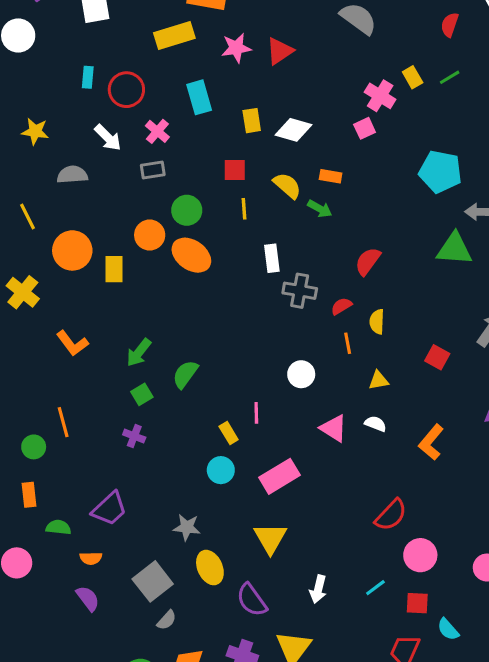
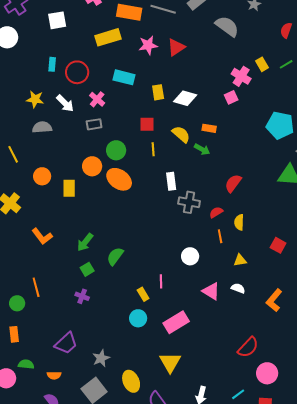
cyan rectangle: (199, 97) -> (124, 77), turned -60
yellow star: (35, 131) -> (35, 99), moved
orange circle: (72, 250) -> (42, 176), size x0.7
green semicircle: (58, 527) -> (26, 364), moved
gray star: (187, 527) -> (101, 358), moved, turned -30

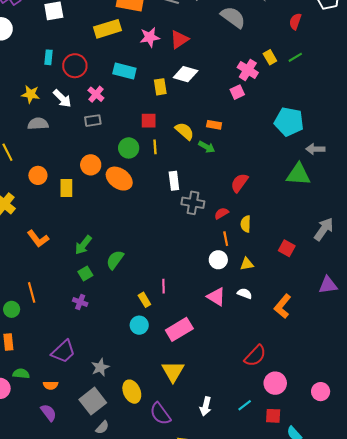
white diamond: (185, 98) -> (186, 74), moved
green circle: (116, 150) -> (129, 148), moved
white circle: (190, 256) -> (218, 260), moved

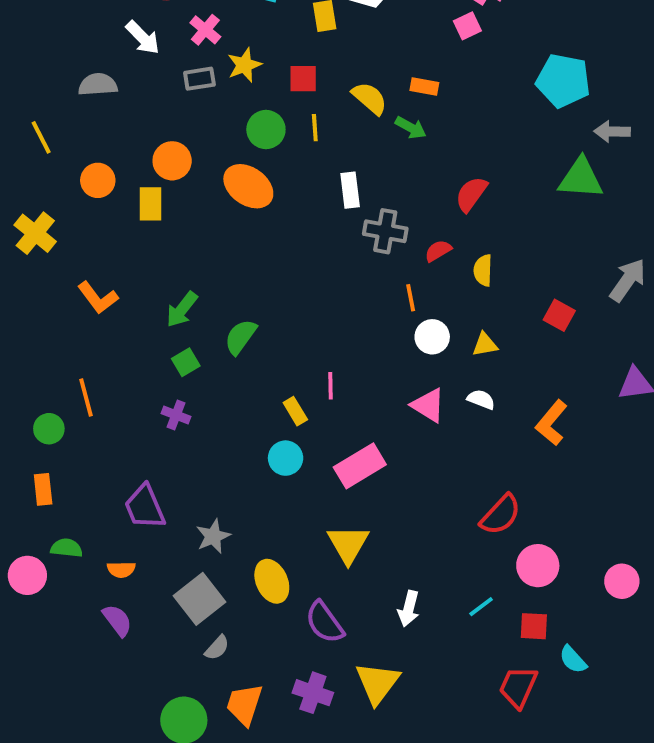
yellow star: (31, 94) -> (244, 65), moved, turned -30
orange circle: (91, 165) -> (172, 161), moved
orange line: (226, 239) -> (411, 298), moved
purple trapezoid: (63, 352) -> (145, 507), turned 110

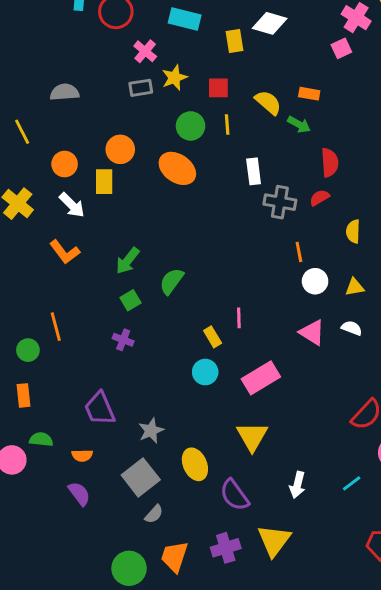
white arrow: (143, 38) -> (72, 205), moved
red semicircle: (471, 194) -> (330, 163), moved, turned 140
red semicircle: (438, 251) -> (319, 198), moved
purple cross: (313, 693) -> (226, 548), turned -36

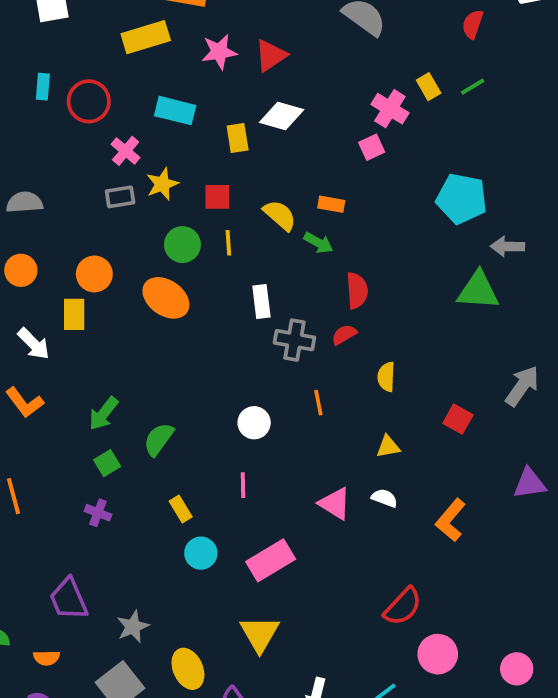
orange circle: (65, 164) -> (21, 270), moved
white circle: (315, 281) -> (254, 423), moved
yellow rectangle: (213, 337) -> (181, 509), moved

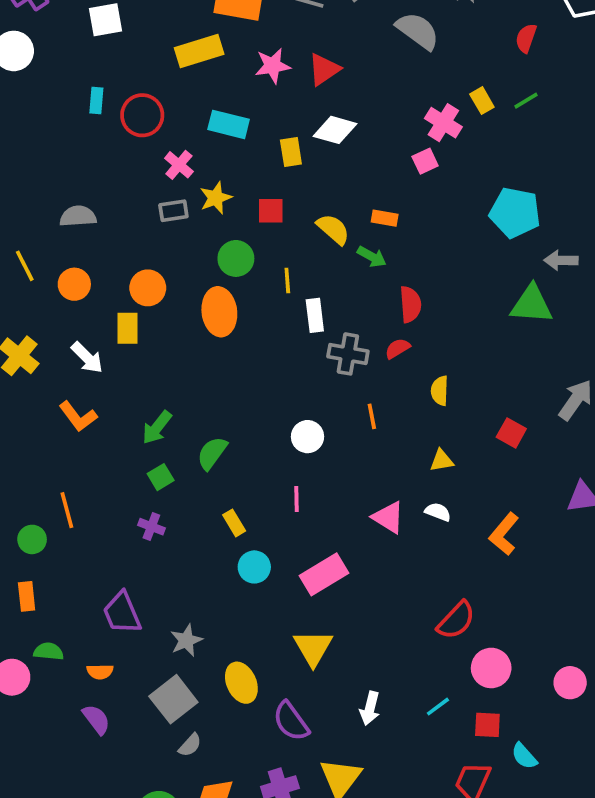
yellow line: (228, 243) -> (287, 281), moved
orange ellipse: (166, 298) -> (219, 312), turned 48

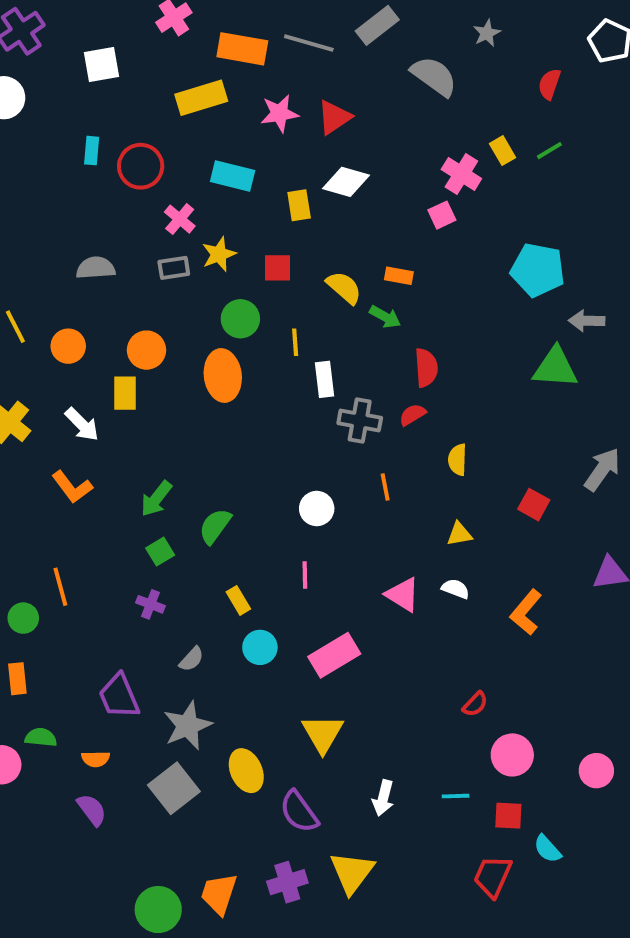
gray semicircle: (78, 216) -> (96, 268), moved
red semicircle: (456, 620) -> (475, 704), size x0.6
gray star: (186, 640) -> (188, 726), size x1.4
cyan line: (438, 707) -> (456, 796), turned 35
gray semicircle: (190, 745) -> (191, 659), moved

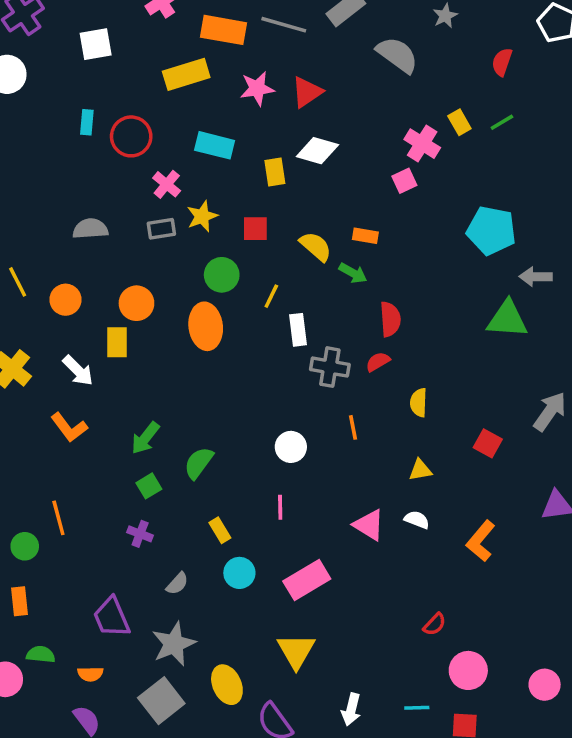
yellow line: (295, 342) -> (271, 296), turned 30

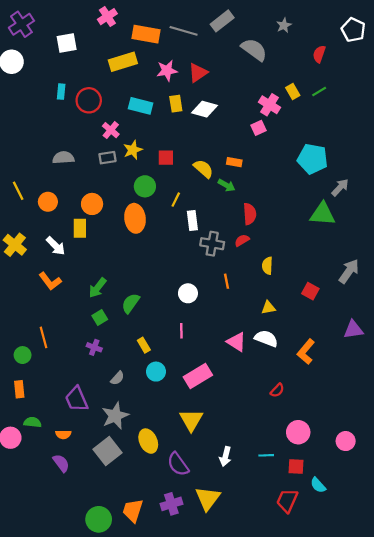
yellow rectangle: (275, 172) -> (176, 104), moved
gray arrow: (536, 277) -> (340, 187), turned 132
white semicircle: (417, 520) -> (266, 338), size x1.5
red semicircle: (435, 624) -> (277, 390), moved

